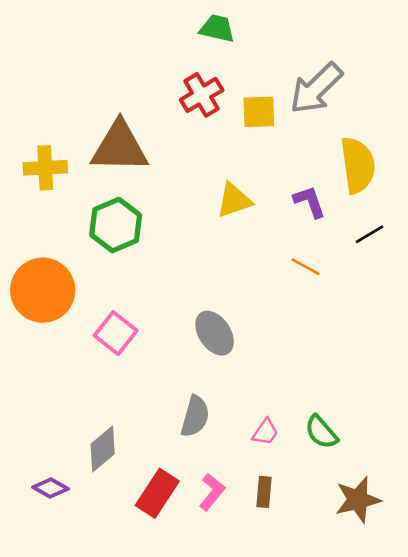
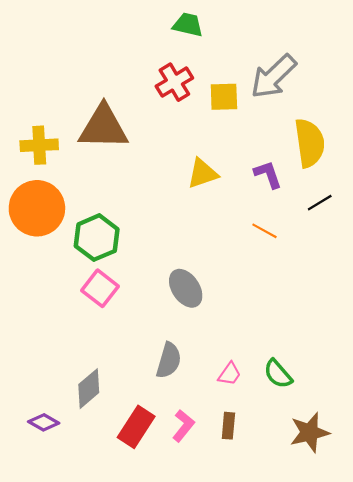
green hexagon: (116, 225) -> (97, 238), moved
orange circle: (43, 290) -> (37, 208), moved

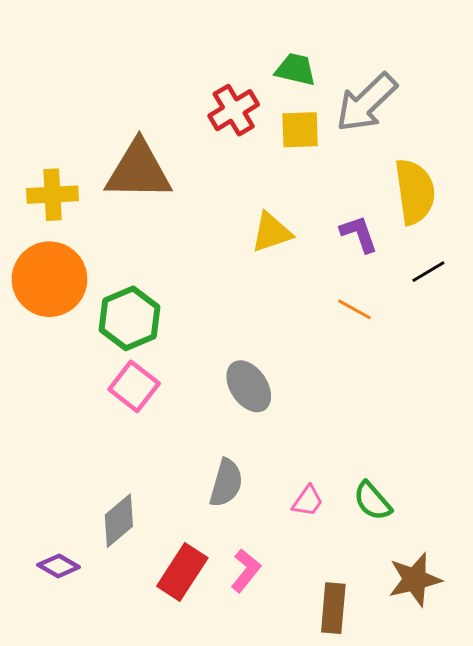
green trapezoid: (188, 25) -> (296, 69), moved
brown rectangle: (228, 426) -> (333, 608), moved, size x1.4

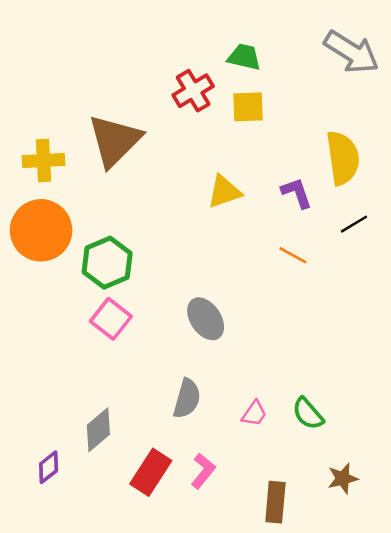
gray arrow: (366, 103) -> (351, 52), moved, turned -104
brown triangle: (139, 171) -> (115, 141), turned -46
purple diamond: (59, 566) -> (49, 467), turned -68
brown star: (415, 580) -> (343, 478), size x0.7

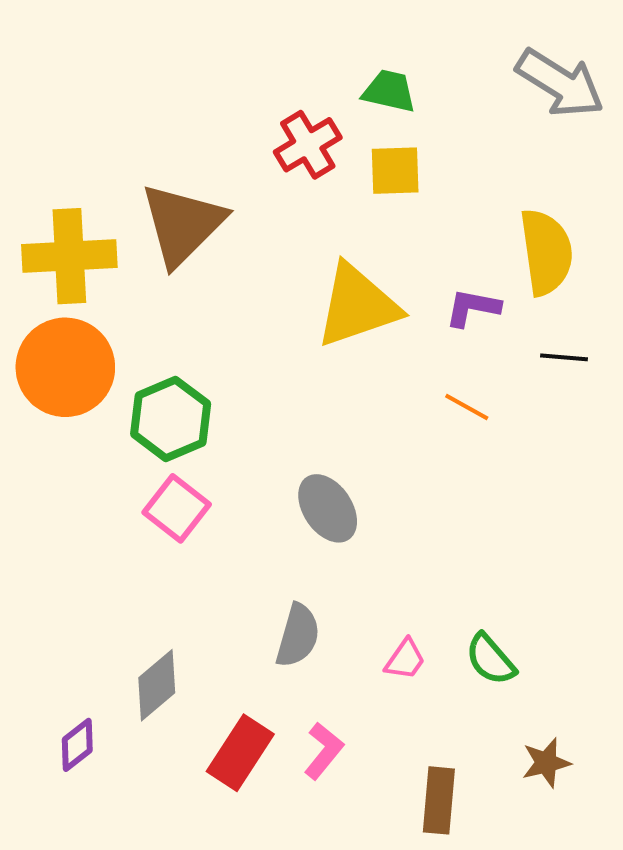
yellow cross: (44, 160) -> (69, 256), size x1.4
yellow triangle: (224, 192) -> (357, 306), size x1.6
purple L-shape: (297, 193) -> (473, 308), turned -60
black line: (354, 224) -> (564, 357), turned 36

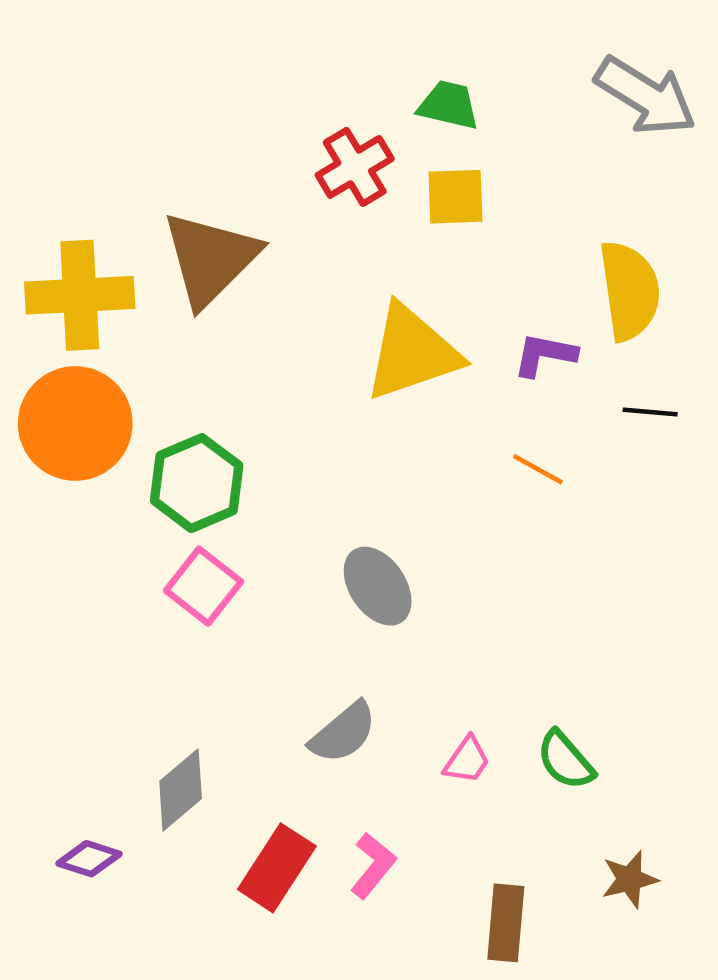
gray semicircle: (298, 636) -> (343, 733), turned 34
purple diamond: (77, 745) -> (89, 859), turned 56

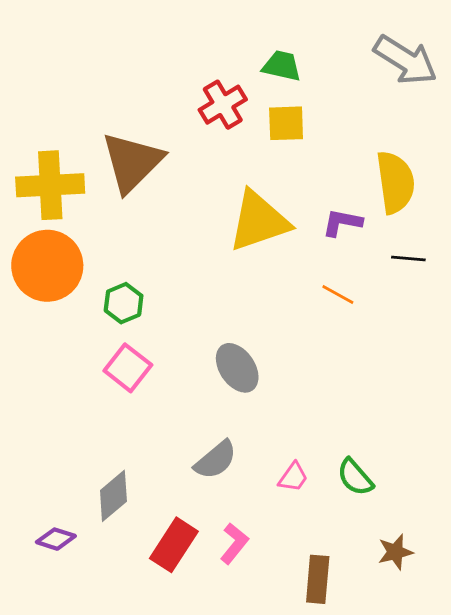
green hexagon: (197, 483) -> (124, 303), size x0.7

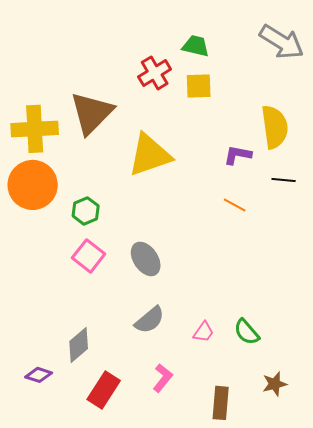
yellow triangle: (259, 221) -> (150, 155), moved
gray ellipse: (237, 368) -> (146, 259), moved
red rectangle: (174, 545) -> (104, 390), moved

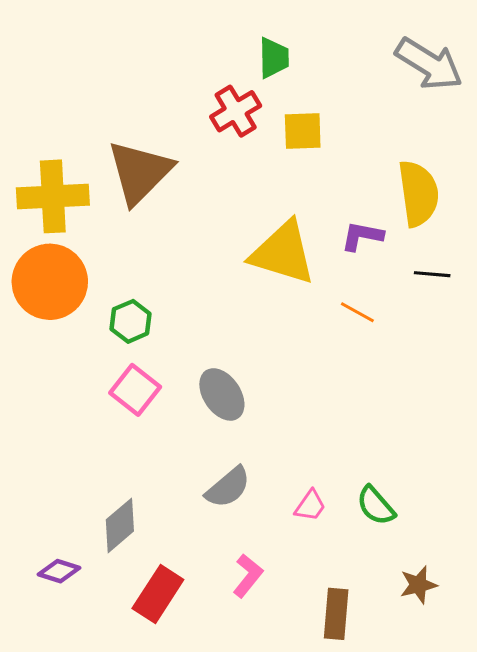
green trapezoid: (196, 46) -> (274, 58), moved, turned 76
yellow triangle: (150, 155) -> (283, 253), moved, turned 36

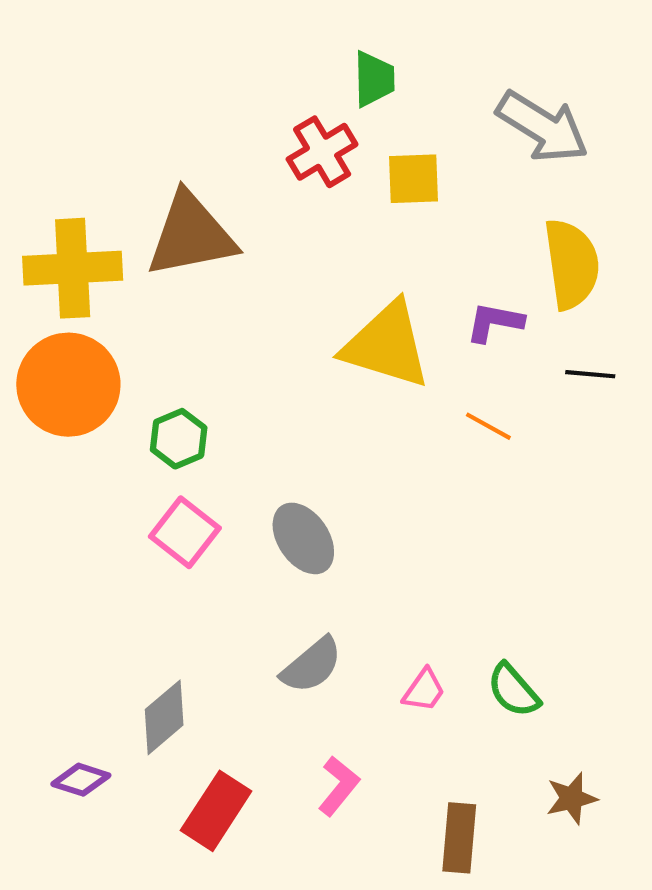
gray arrow: (429, 64) -> (542, 127), moved
brown triangle: (140, 172) -> (191, 235), turned 34

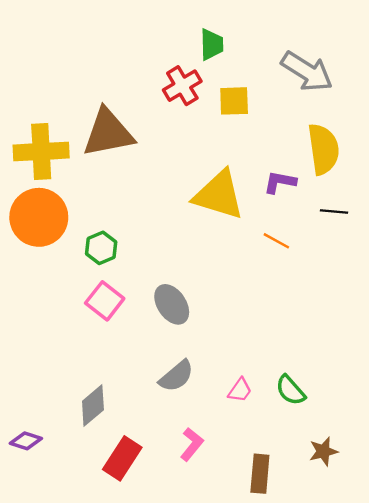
purple diamond: (81, 780) -> (26, 441), moved

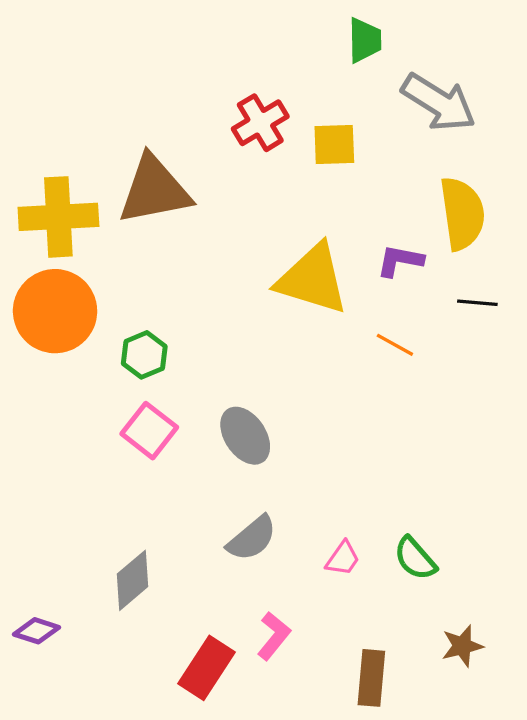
green trapezoid: (212, 44) -> (365, 40), moved
red rectangle: (122, 458) -> (206, 668), moved

